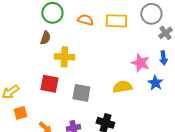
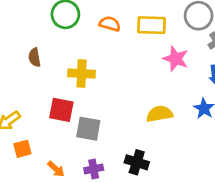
brown semicircle: (45, 38) -> (34, 57), moved, turned 152
pink star: (140, 63) -> (176, 59), moved
gray square: (81, 93) -> (88, 129), moved

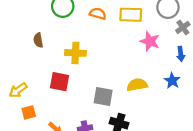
gray square: (88, 129) -> (103, 97), moved

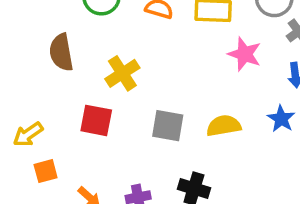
brown semicircle: (38, 40) -> (61, 52), size x1.5
yellow cross: (75, 53) -> (122, 73), turned -36
gray square: (103, 97) -> (168, 126), moved

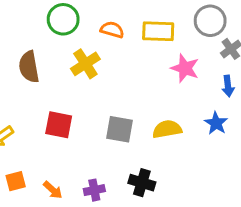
yellow cross: (122, 73) -> (85, 64), moved
orange square: (46, 171) -> (16, 181), moved

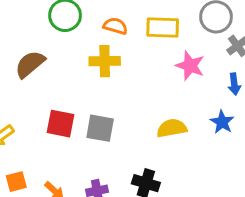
yellow cross: (85, 64) -> (105, 61), moved, turned 32
brown semicircle: (29, 67) -> (30, 64), turned 60
gray square: (120, 129) -> (100, 128), moved

